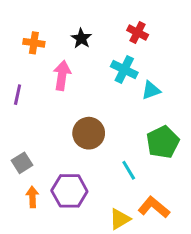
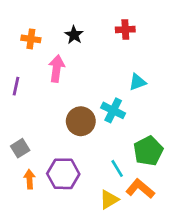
red cross: (138, 32) -> (125, 29), turned -30
cyan cross: (124, 69) -> (113, 110), moved
green pentagon: (163, 142) -> (148, 151), moved
cyan line: (129, 170) -> (117, 168), moved

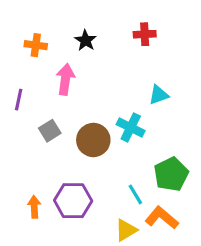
gray square: (20, 148) -> (50, 131), moved

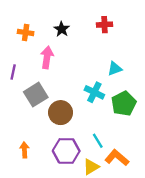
gray square: (50, 131) -> (36, 95), size x1.5
brown circle: (93, 140) -> (61, 113), moved
green pentagon: (171, 174) -> (124, 104), moved
purple hexagon: (73, 201) -> (66, 151), moved

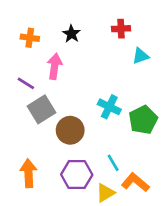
cyan triangle: (115, 69) -> (141, 56), moved
purple line: (13, 72) -> (26, 83), moved, turned -70
orange arrow: (24, 150) -> (28, 173), size x1.5

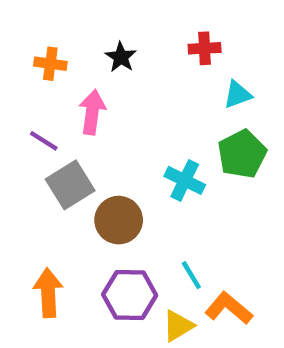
green pentagon: (143, 120) -> (242, 154), moved

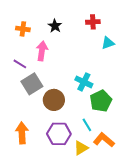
green pentagon: (242, 154) -> (101, 101), moved

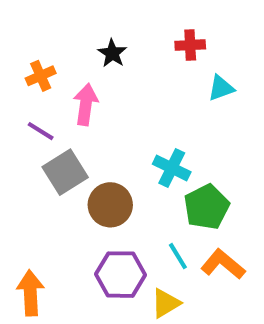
orange cross: (23, 29) -> (41, 76), moved, turned -32
orange arrow: (22, 133) -> (30, 293), moved
orange L-shape: (104, 140) -> (223, 264), moved

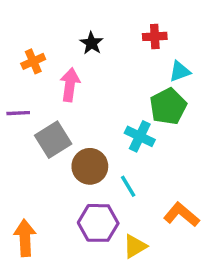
purple line: (41, 131) -> (18, 113), moved, turned -35
green pentagon: (207, 207) -> (168, 106), moved
cyan line: (178, 256) -> (128, 186), moved

